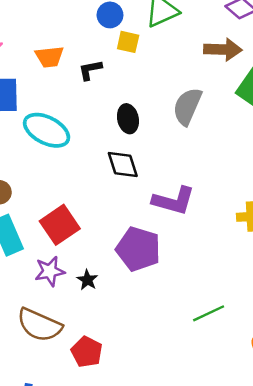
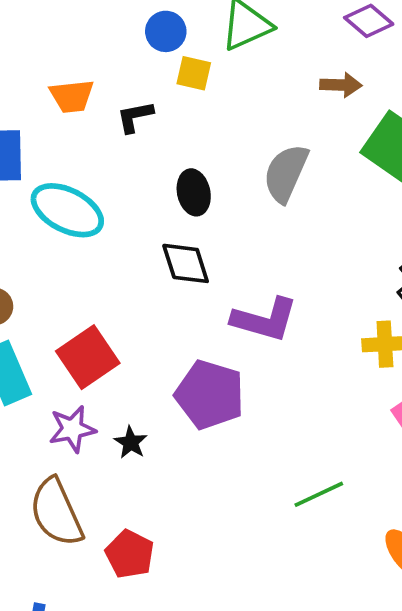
brown arrow: (223, 49) -> (341, 85), size x0.7
brown semicircle: (39, 325) -> (56, 512), turned 42

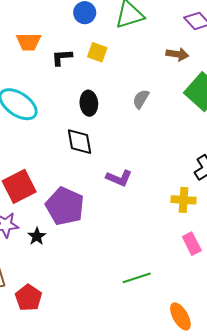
yellow square: (194, 73) -> (97, 52), moved
gray semicircle: (286, 173) -> (141, 99), size x0.6
purple L-shape: (265, 320) -> (119, 178), size x0.7
purple pentagon: (210, 395) -> (65, 206), moved

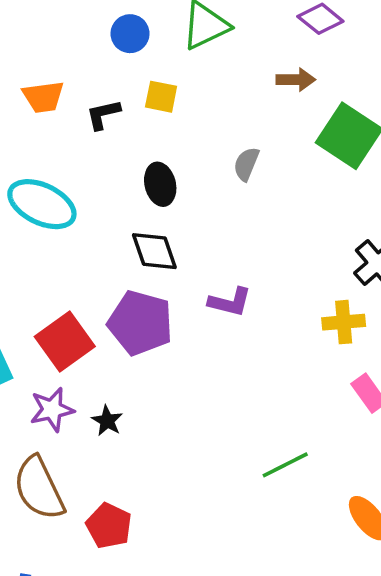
purple pentagon: (65, 206) -> (140, 323), moved

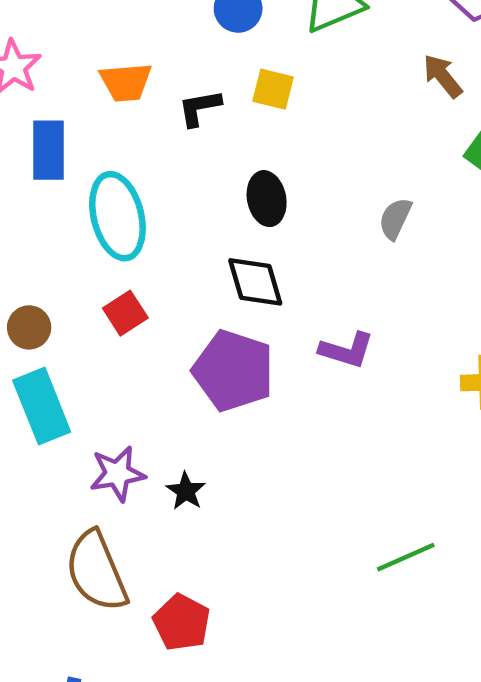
brown arrow: (296, 80) -> (443, 76), turned -132
gray semicircle: (246, 164) -> (395, 219), moved
cyan ellipse: (42, 204) -> (117, 216), turned 48
red square: (65, 342) -> (125, 313), moved, size x0.6

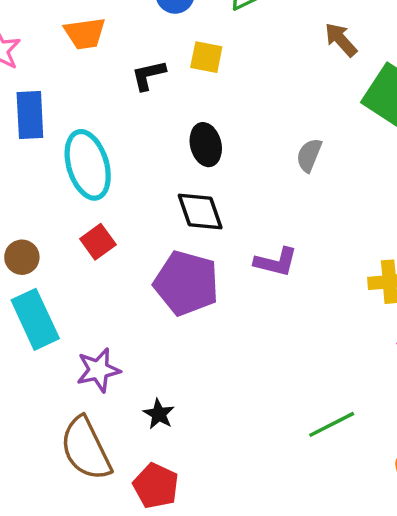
orange trapezoid: (126, 82) -> (85, 33), moved
black star: (186, 491) -> (159, 414), moved

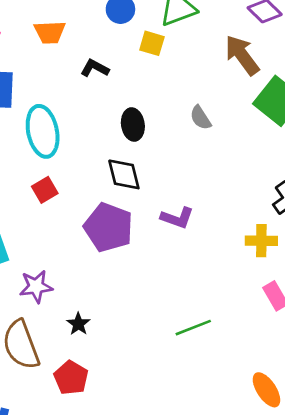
brown arrow: (341, 40) -> (242, 55), size x1.5
yellow square: (206, 57) -> (152, 43), moved
black L-shape: (148, 75) -> (95, 68), turned 36
gray semicircle: (309, 155) -> (200, 118), moved, turned -60
green line: (332, 424) -> (193, 328), moved

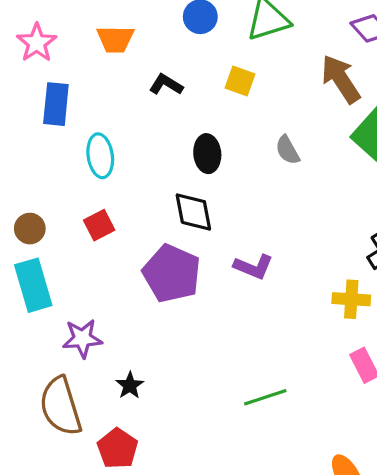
yellow square: (152, 43) -> (240, 81), moved
cyan ellipse: (43, 131) -> (100, 156), size x0.7

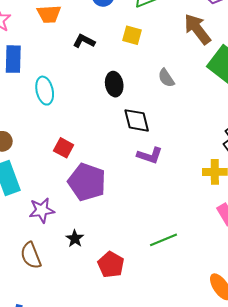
black diamond: (193, 212) -> (137, 120), moved
red square: (99, 225) -> (64, 148), moved, turned -30
purple pentagon: (172, 273) -> (87, 182), moved
brown semicircle: (61, 406) -> (31, 255), size x0.7
red pentagon: (118, 448) -> (111, 265), moved

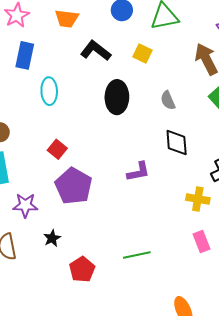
black L-shape: (84, 41) -> (96, 51), size x1.4
black ellipse: (114, 84) -> (117, 97), size x1.4
black diamond: (137, 120) -> (177, 142), moved
purple L-shape: (150, 155) -> (138, 172), turned -40

